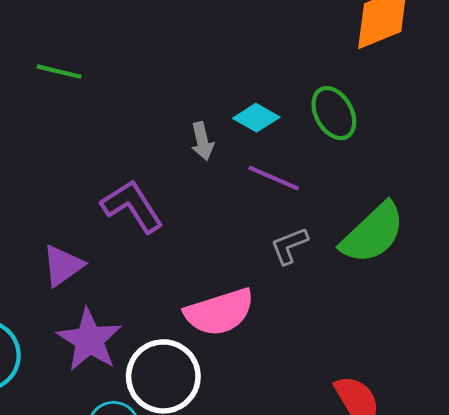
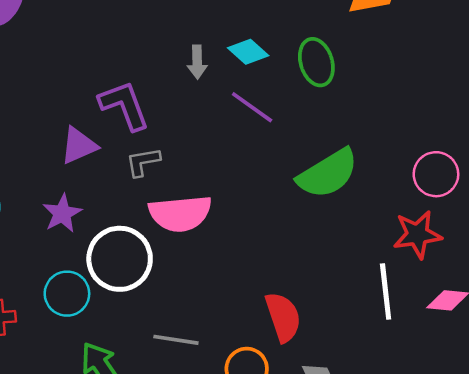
gray L-shape: (289, 246) -> (143, 162), moved
purple triangle: (63, 266) -> (79, 146), moved
purple star: (89, 340) -> (62, 213), size x0.7

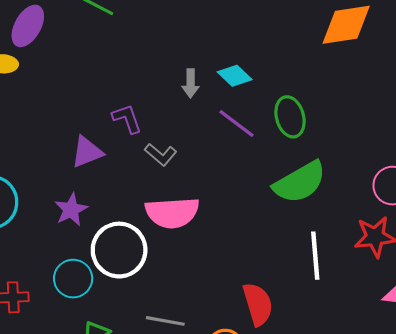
green ellipse: (316, 62) -> (290, 117), moved
purple L-shape: (124, 105) -> (127, 119), size x0.7
gray L-shape: (143, 162) -> (161, 155), moved, turned -132
white line: (386, 292) -> (315, 256), moved

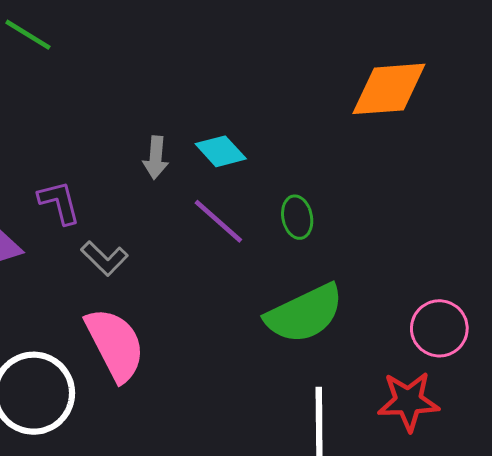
green ellipse: (290, 117) -> (297, 217), size x0.7
pink semicircle: (172, 213) -> (115, 344), turned -118

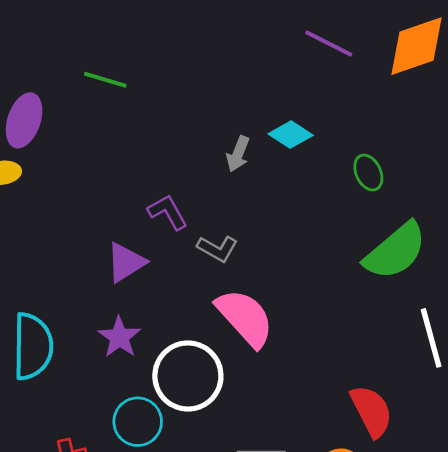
gray arrow: (156, 158) -> (238, 154), turned 32
purple line: (218, 221) -> (329, 44), moved

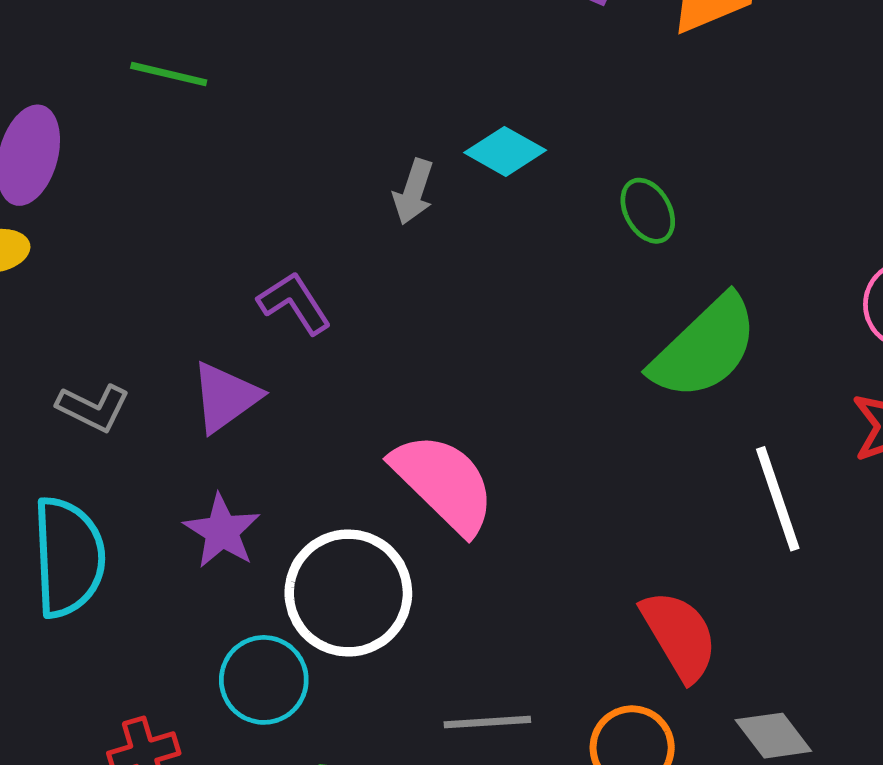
gray L-shape: (217, 249) -> (93, 408), moved

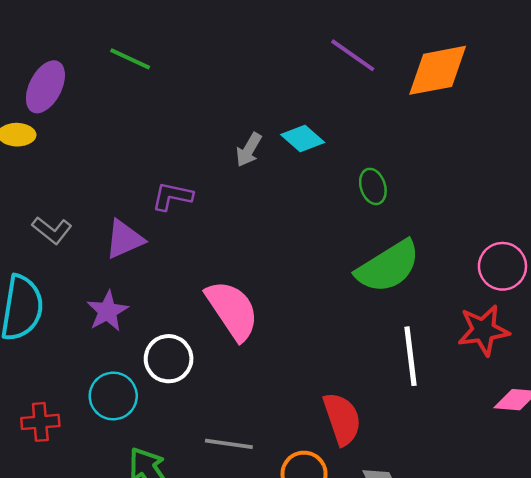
purple L-shape: (294, 303) -> (172, 196), turned -57
white circle: (348, 593) -> (169, 359), size x0.7

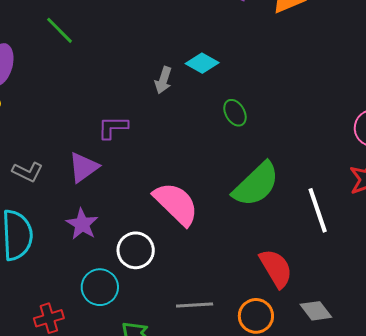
green line: (130, 59) -> (60, 30), turned 32
green ellipse: (373, 186) -> (235, 113), moved
green semicircle: (388, 267) -> (256, 184), moved

